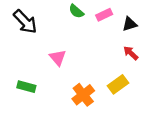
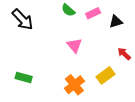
red arrow: (131, 53) -> (124, 54), moved
pink triangle: (58, 58) -> (74, 45), moved

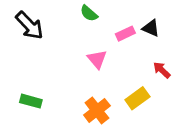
pink rectangle: (93, 13) -> (125, 34), moved
black triangle: (116, 22) -> (151, 28), turned 40

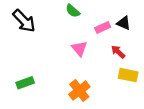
red arrow: (162, 70) -> (118, 52), moved
yellow rectangle: (137, 98) -> (128, 75), moved, turned 48
green rectangle: (31, 101) -> (25, 83), turned -35

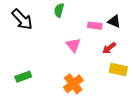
green semicircle: (73, 11) -> (59, 10), moved, turned 64
pink rectangle: (103, 27) -> (95, 26), turned 32
red arrow: (118, 52) -> (109, 48), turned -80

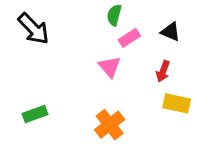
green semicircle: (59, 10) -> (114, 15), moved
pink rectangle: (95, 26) -> (129, 38), moved, turned -40
red arrow: (109, 48) -> (163, 71), turned -32

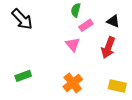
red arrow: (163, 71) -> (108, 48), size x1.5
yellow rectangle: (177, 103) -> (117, 86), moved

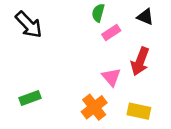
black triangle: (113, 21) -> (145, 17), moved
pink triangle: (73, 45) -> (111, 77), moved
yellow rectangle: (117, 86) -> (139, 111), moved

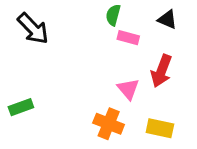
pink rectangle: (111, 32) -> (128, 38), turned 48
green rectangle: (30, 98) -> (21, 107), moved
orange cross: (94, 107) -> (109, 124), turned -30

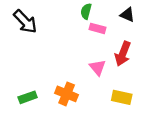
green rectangle: (21, 107) -> (28, 97), moved
orange cross: (109, 124) -> (67, 94), moved

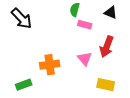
orange cross: (67, 94) -> (50, 65), moved, turned -30

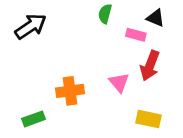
black arrow: (22, 19) -> (31, 26), turned -80
pink rectangle: (85, 25) -> (136, 35), moved

